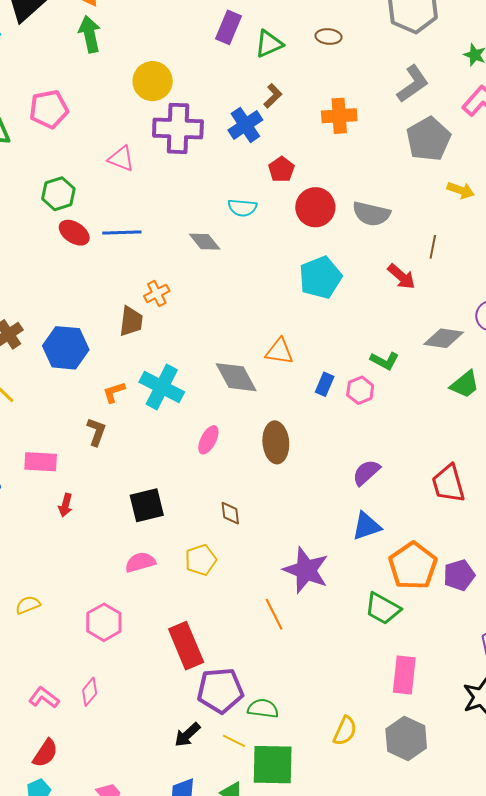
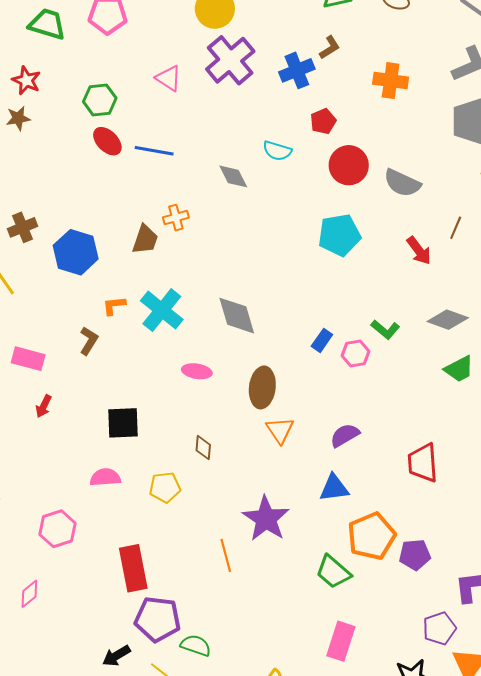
purple cross: (178, 128) -> (230, 60), turned 36
orange triangle: (279, 351) -> (280, 430), moved, turned 36
pink ellipse: (208, 440) -> (197, 371), turned 60

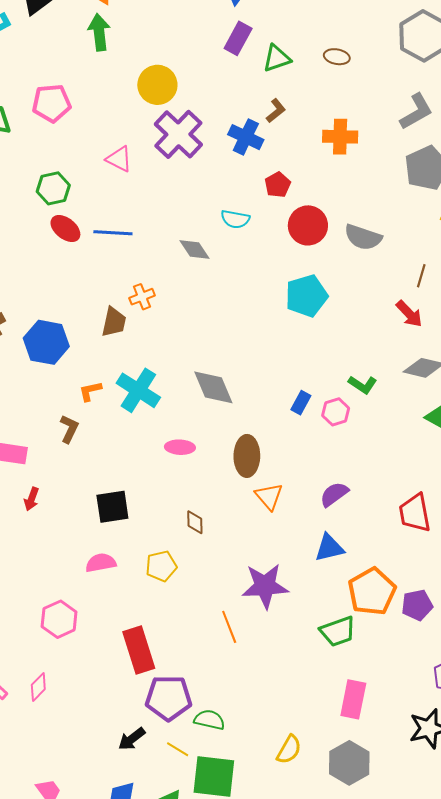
blue cross: (297, 70) -> (246, 137), turned -36
red arrow: (419, 251) -> (409, 314), moved
purple star: (266, 519) -> (265, 586), turned -30
green trapezoid: (333, 572) -> (338, 631), turned -54

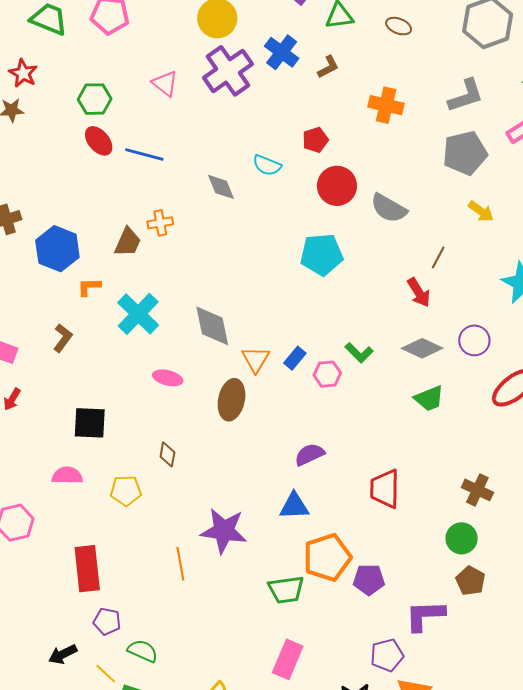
blue cross: (246, 137) -> (282, 52), moved
orange L-shape: (90, 391) -> (89, 287), moved
orange triangle: (269, 496) -> (256, 359), moved
purple pentagon: (169, 698) -> (107, 621), size x0.6

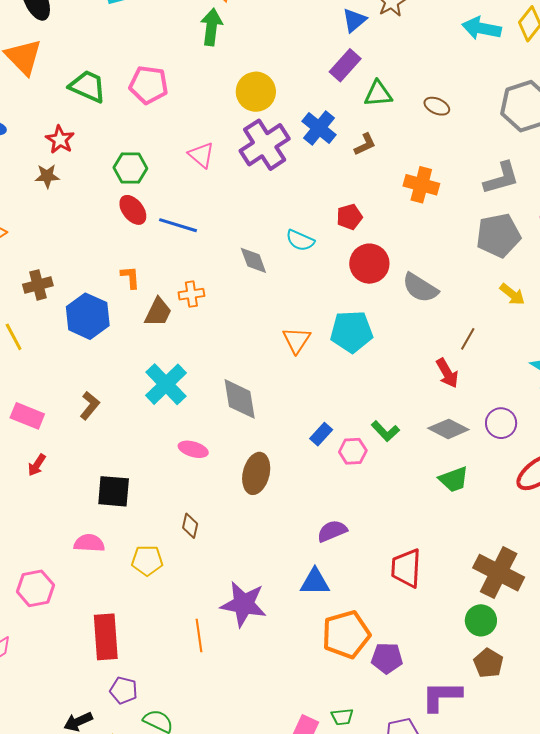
orange L-shape: (89, 287) -> (130, 277), moved, turned 85
orange triangle: (256, 359) -> (297, 340), moved
brown cross: (477, 490) -> (499, 573), size x1.6
green trapezoid: (286, 590) -> (342, 717), moved, size x0.6

